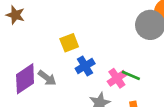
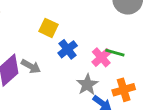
yellow square: (69, 43) -> (48, 28), turned -36

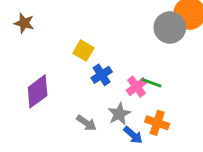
gray arrow: (31, 66) -> (86, 123), moved
orange cross: (124, 90) -> (157, 123), turned 30

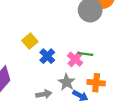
yellow square: (83, 51) -> (30, 41), turned 32
gray arrow: (86, 123) -> (44, 94), turned -32

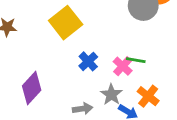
yellow square: (30, 41) -> (66, 23), moved, size x1.6
orange cross: (96, 83) -> (148, 96), turned 30

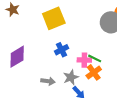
pink cross: (123, 66) -> (84, 60), turned 32
orange cross: (148, 96) -> (94, 72), moved

